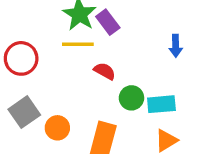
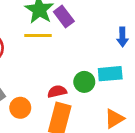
red semicircle: (105, 71) -> (57, 91), moved, turned -42
cyan rectangle: (161, 104) -> (110, 74), moved

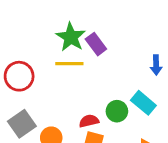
cyan rectangle: (110, 74) -> (143, 103), turned 45

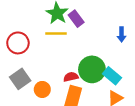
cyan rectangle: (143, 103) -> (112, 76), moved
green circle: (117, 111) -> (92, 69), size x1.6

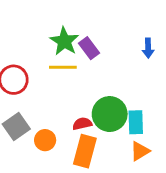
blue arrow: (122, 35) -> (148, 48), moved
cyan rectangle: (112, 76) -> (136, 122), turned 48

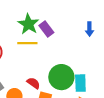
red semicircle: (82, 124) -> (33, 83), moved, turned 48

